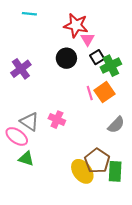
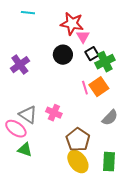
brown pentagon: (97, 161) -> (78, 140), moved

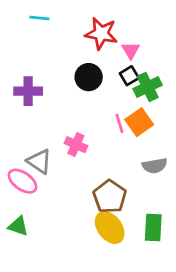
pink triangle: (83, 37) -> (131, 50), moved
purple cross: (20, 65) -> (28, 91), turned 36
pink cross: (54, 113) -> (76, 145), moved
gray semicircle: (110, 118) -> (155, 166), turned 36
green triangle: (25, 150) -> (18, 226), moved

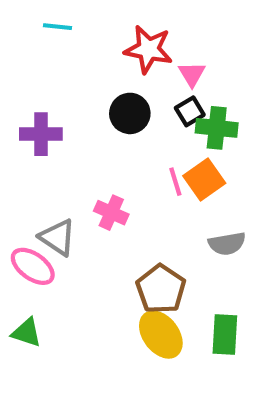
green cross: (148, 87) -> (217, 128), turned 32

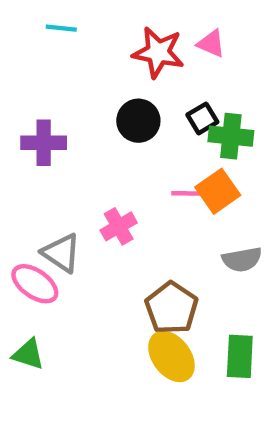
pink triangle: (192, 74) -> (211, 44), moved, turned -36
pink line: (175, 182) -> (187, 193), turned -72
pink cross: (111, 213) -> (119, 226), turned 36

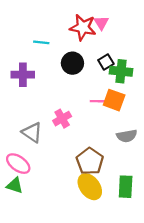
cyan line: (61, 28) -> (41, 42), moved
pink triangle: (211, 44) -> (101, 23), moved, turned 35
orange square: (218, 191) -> (114, 100), turned -35
pink ellipse: (35, 284) -> (18, 164), moved

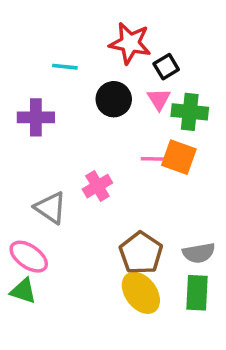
pink triangle: (101, 23) -> (159, 99), moved
black square: (106, 62) -> (166, 67), moved
gray semicircle: (127, 136) -> (199, 253), moved

